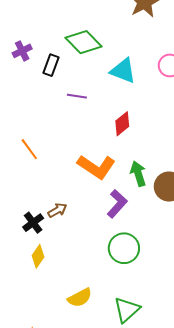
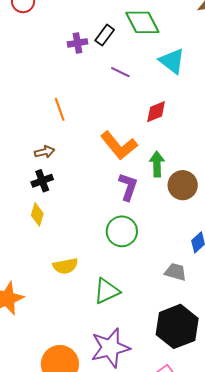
purple cross: (22, 51) -> (78, 43), moved
purple L-shape: (117, 204) -> (128, 187), turned -40
brown arrow: (57, 210) -> (45, 152), moved
yellow diamond: (38, 256) -> (37, 214), turned -35

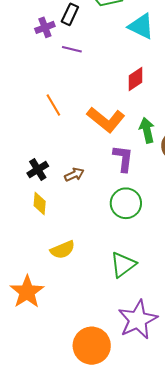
purple line: (120, 72) -> (72, 49), moved
orange line: (60, 109) -> (53, 105), moved
brown arrow: (45, 152) -> (74, 174), moved
yellow semicircle: (65, 266) -> (63, 250), moved

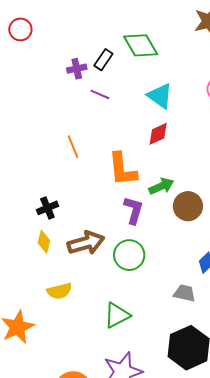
cyan triangle: (141, 26) -> (160, 96), moved
orange L-shape: (106, 120) -> (122, 169), turned 36
green arrow: (147, 130) -> (161, 186), turned 70
brown arrow: (74, 174) -> (86, 243), moved, size x1.8

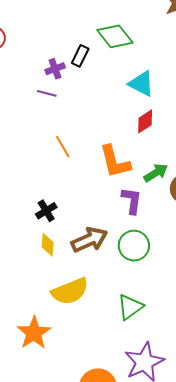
purple line: (100, 94) -> (47, 93), moved
yellow semicircle: (59, 291) -> (70, 291), size x1.5

